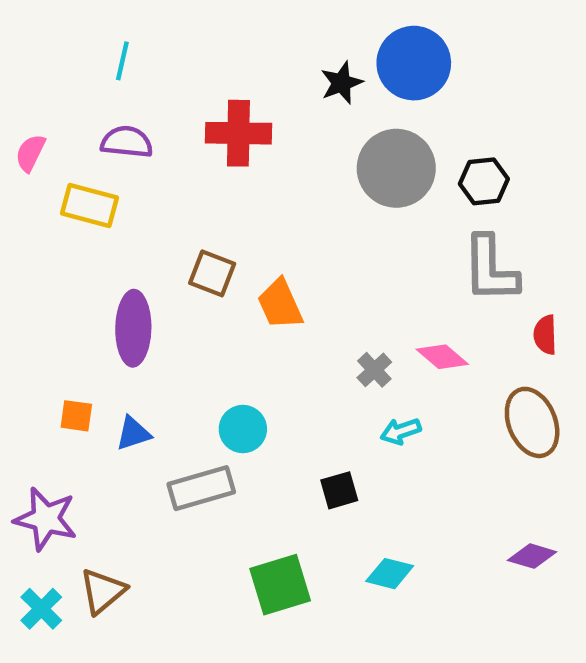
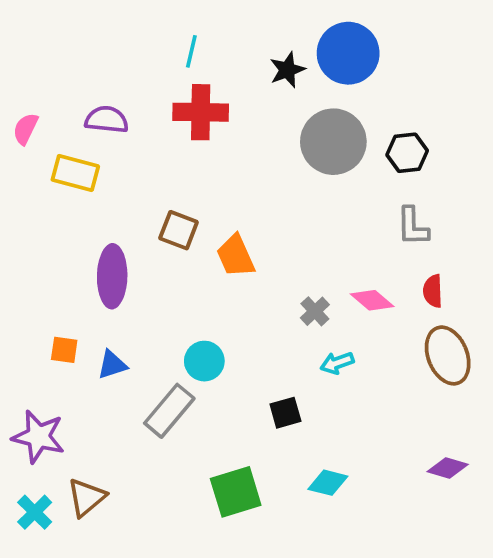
cyan line: (122, 61) -> (191, 51), moved
gray L-shape: (490, 269) -> (413, 226), size x0.7
red semicircle: (545, 335) -> (433, 291), moved
gray rectangle: (201, 488) -> (169, 411), turned -34

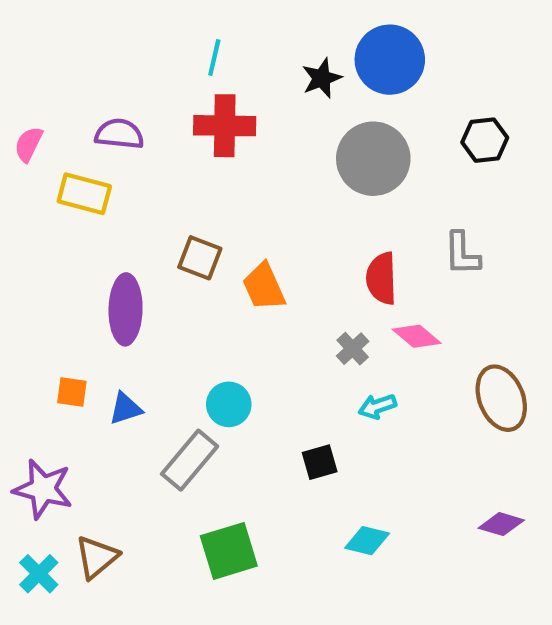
black hexagon: (407, 153) -> (485, 140), moved
red semicircle: (433, 291) -> (382, 278), moved, size x1.4
green square: (236, 492) -> (229, 551), moved

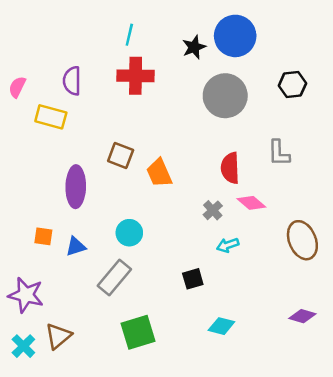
purple semicircle: (119, 134) -> (72, 81), turned -96
cyan circle: (229, 404) -> (129, 233), moved

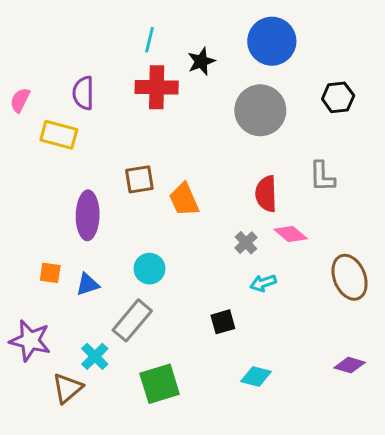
black star: (194, 47) -> (201, 61), moved
brown square: (121, 155) -> (139, 179), turned -30
cyan cross: (23, 346) -> (95, 356), moved

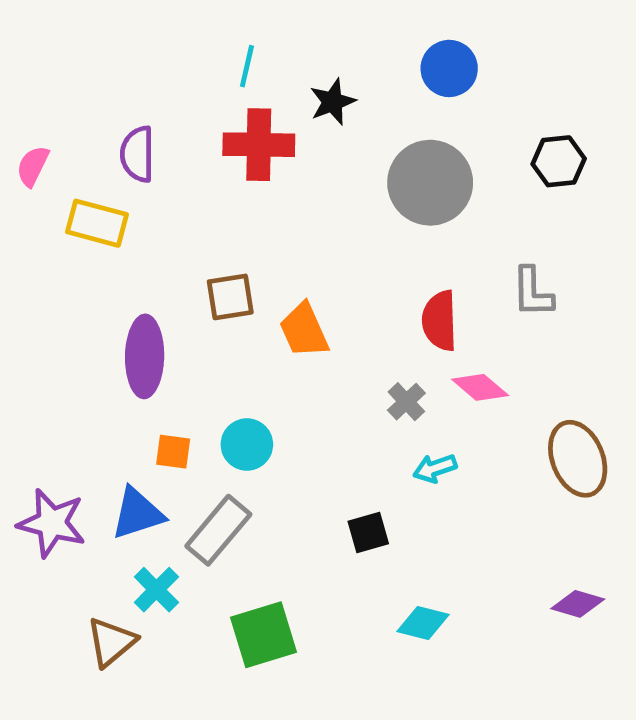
blue circle: (272, 41) -> (449, 68), size x0.7
orange square: (50, 273) -> (173, 452), moved
blue triangle: (88, 284) -> (137, 513), moved, size x1.4
purple star: (30, 341) -> (52, 523), moved

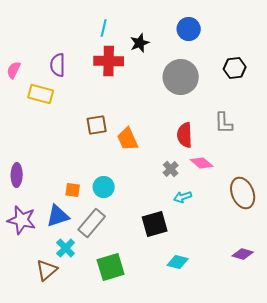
purple ellipse: (145, 356) -> (17, 175), moved, size x0.7
black square: (368, 533) -> (155, 224), size x1.5

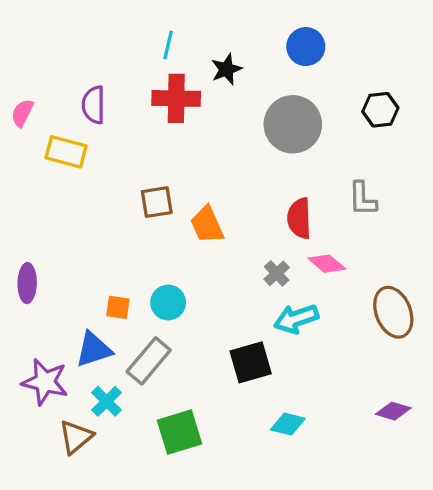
cyan arrow: (183, 197) -> (296, 319), size x1.5
purple star: (22, 220) -> (45, 382), moved

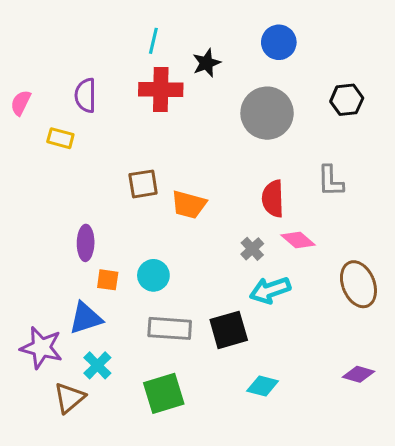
yellow rectangle: (66, 152) -> (60, 138), size x0.7
orange trapezoid: (207, 225) -> (189, 205), turned -51
purple ellipse: (27, 283) -> (86, 243), moved
gray rectangle: (149, 361) -> (170, 328), moved, turned 54

